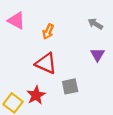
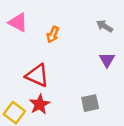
red triangle: (46, 63) -> (37, 75), moved
gray square: (70, 86) -> (90, 103), moved

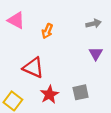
gray arrow: (105, 26) -> (94, 24), turned 136
red star: (40, 104) -> (49, 94), moved

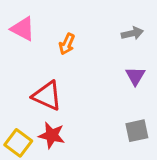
gray square: (81, 92) -> (137, 131), moved
red star: (49, 94) -> (52, 135), moved, turned -30

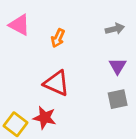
red triangle: (47, 96) -> (57, 83), moved
gray square: (137, 131) -> (118, 99), moved

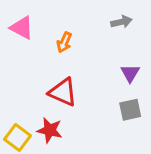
gray arrow: (115, 29) -> (121, 22), moved

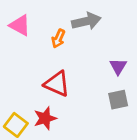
gray arrow: (121, 22) -> (86, 21), moved, size x1.5
red star: (50, 130) -> (45, 118), turned -30

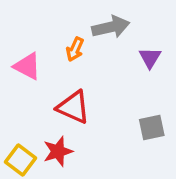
pink triangle: (20, 25) -> (27, 66), moved
purple triangle: (118, 66) -> (150, 58), moved

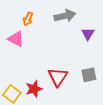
orange arrow: (75, 49) -> (28, 19), moved
red triangle: (73, 107) -> (58, 77), moved, turned 40

